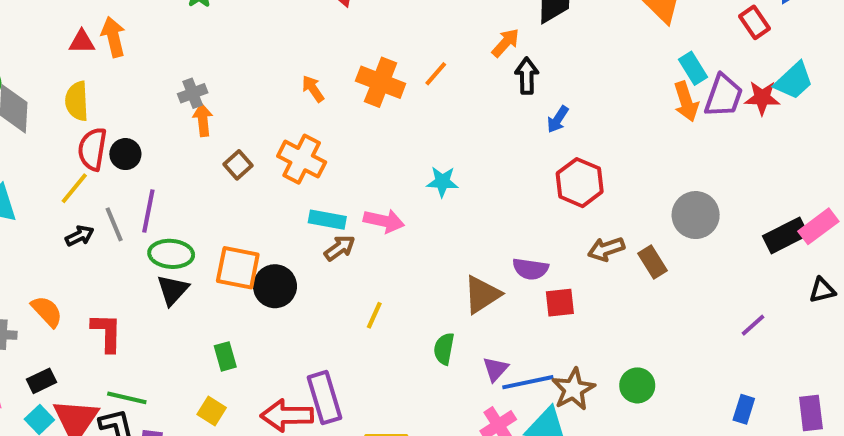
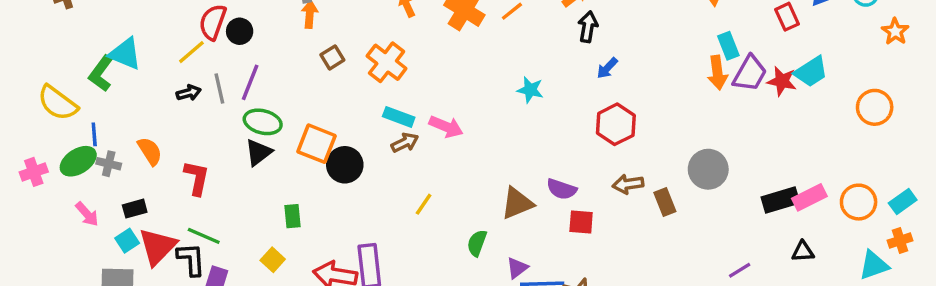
cyan star: (442, 182) -> (530, 90), moved

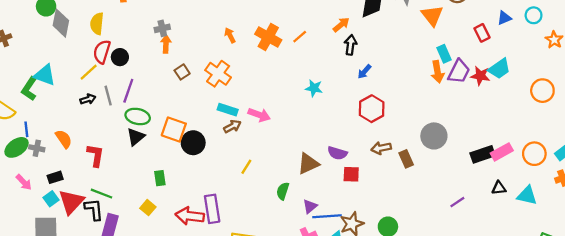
cyan triangle: (874, 265) -> (527, 195), moved, turned 35

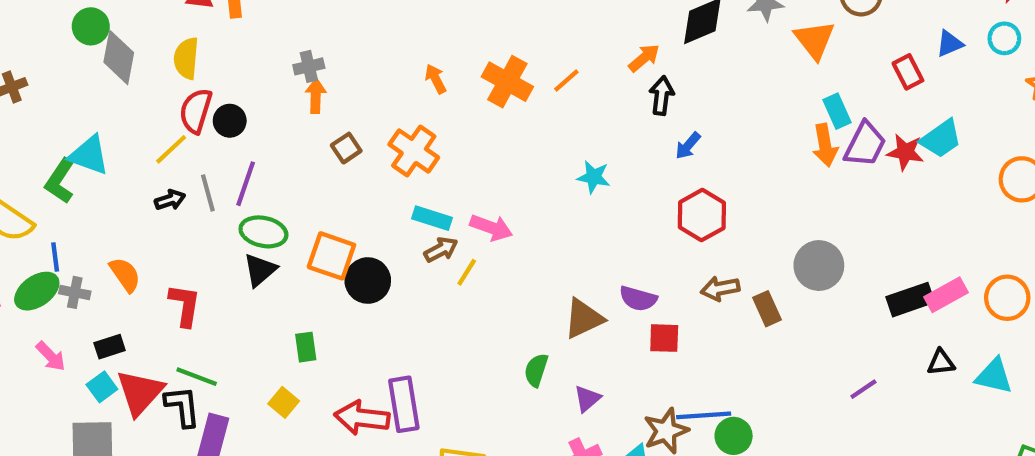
yellow line: (246, 167) -> (467, 272), moved
blue line: (327, 216) -> (704, 415), moved

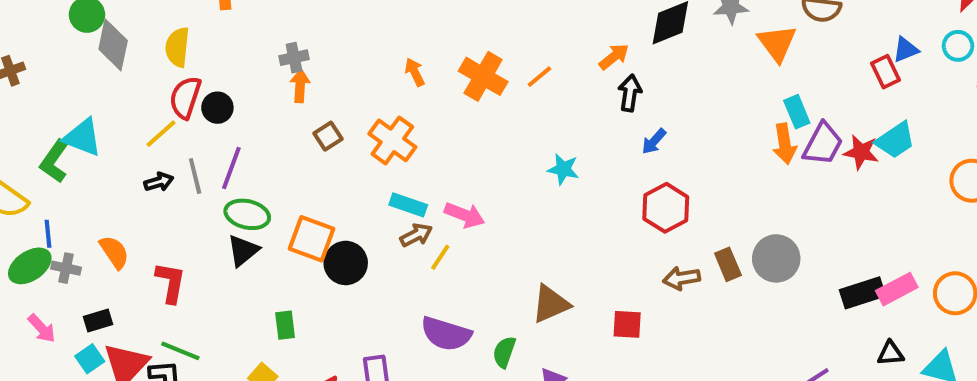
red rectangle: (908, 72) -> (885, 72), moved
purple semicircle: (638, 299) -> (446, 334), moved, size x1.4
brown rectangle: (767, 309) -> (728, 264), moved

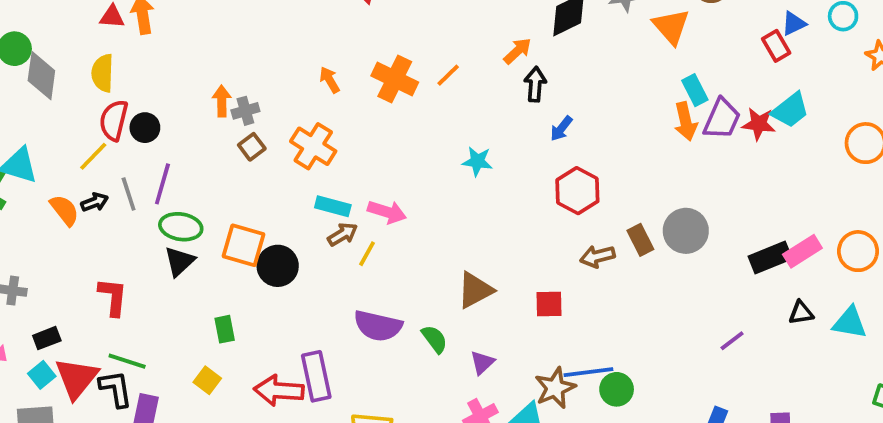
gray cross: (294, 58) -> (245, 111), moved
orange semicircle: (114, 252) -> (64, 210), moved
green semicircle: (504, 352) -> (434, 339), turned 128

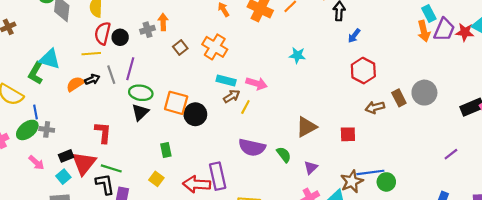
gray cross: (245, 111) -> (148, 30), moved
yellow line: (93, 156) -> (91, 54), turned 42
cyan star: (477, 161) -> (297, 55), moved
orange semicircle: (64, 210) -> (75, 84), turned -84
red triangle: (77, 378) -> (84, 163), moved

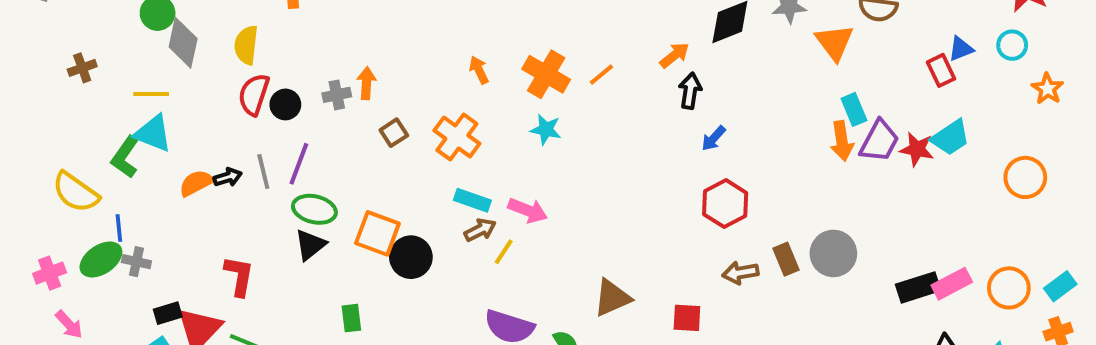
yellow line: (91, 54) -> (151, 94), moved
cyan star: (297, 55) -> (546, 130), moved
pink arrow: (36, 163) -> (69, 324), moved

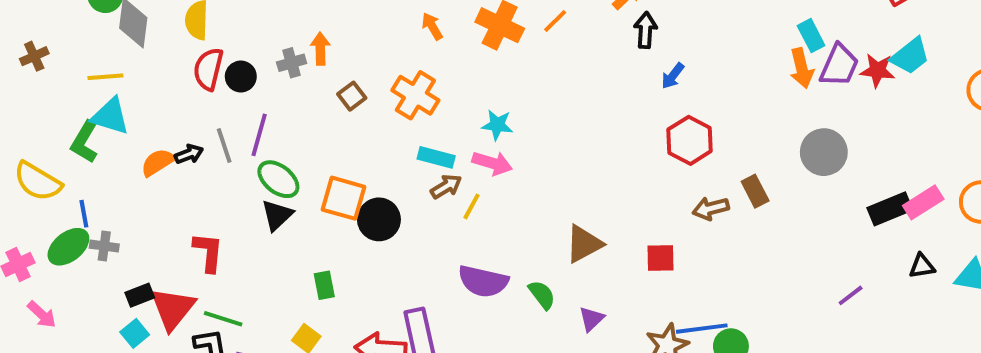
cyan star: (546, 130) -> (497, 125), moved
green ellipse: (314, 209) -> (278, 179), turned 30
gray circle: (833, 253) -> (824, 152), moved

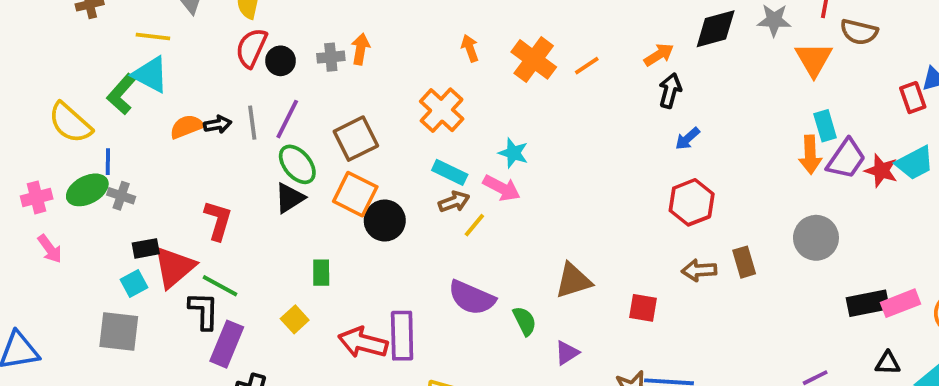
brown square: (352, 96) -> (356, 139), moved, size x1.6

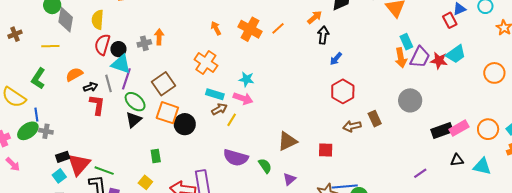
cyan triangle: (150, 75) -> (121, 64), moved
orange semicircle: (187, 127) -> (74, 74), moved
red L-shape: (218, 220) -> (97, 105), moved

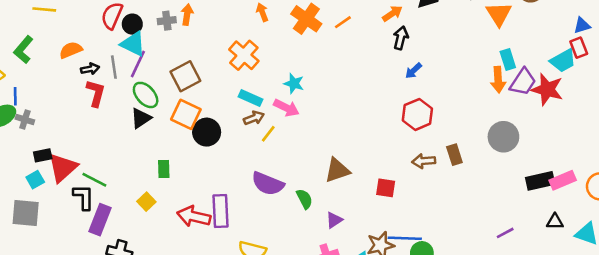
red rectangle: (450, 20) -> (579, 48), moved
cyan trapezoid: (456, 54) -> (563, 61), moved
red star: (439, 61) -> (547, 89), size x1.4

